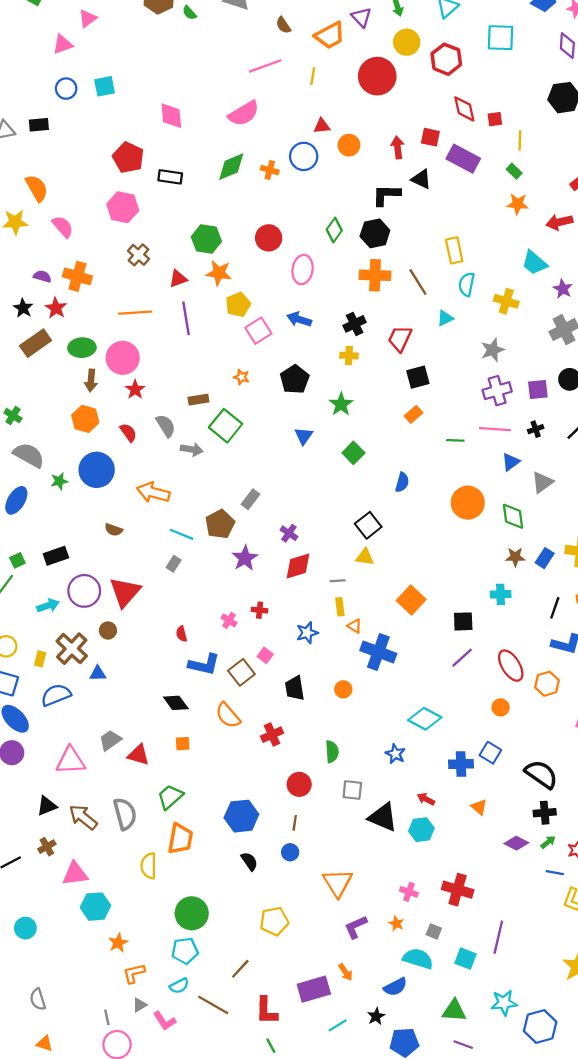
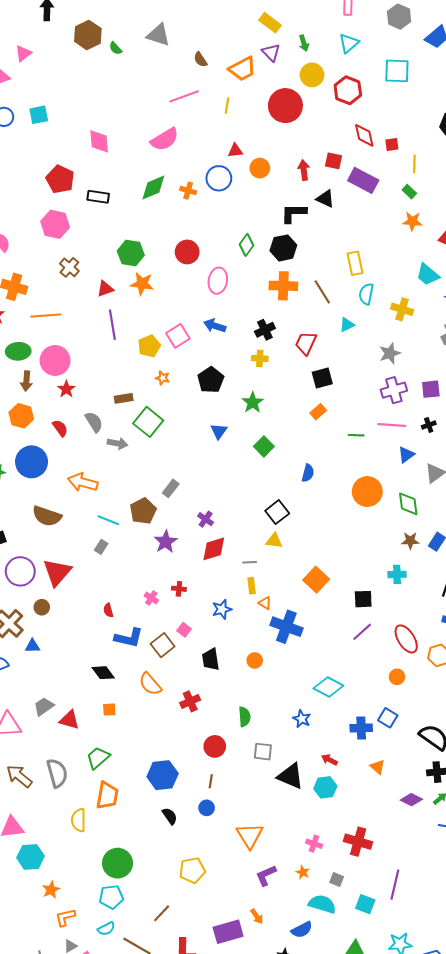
yellow pentagon: (238, 305) -> (149, 346), moved
orange line: (135, 313) -> (46, 315), moved
brown semicircle: (114, 530) -> (47, 516), size x1.8

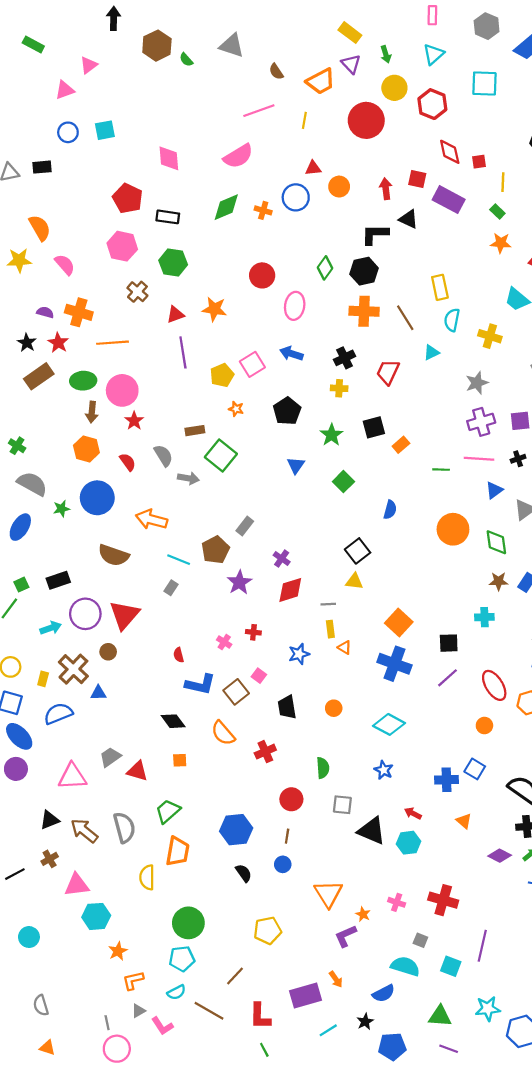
green hexagon: (131, 253) -> (173, 262), moved
black square: (322, 378) -> (374, 427), moved
blue cross: (286, 627) -> (394, 664), moved
cyan diamond: (328, 687) -> (389, 724), moved
orange star: (303, 872) -> (363, 914), moved

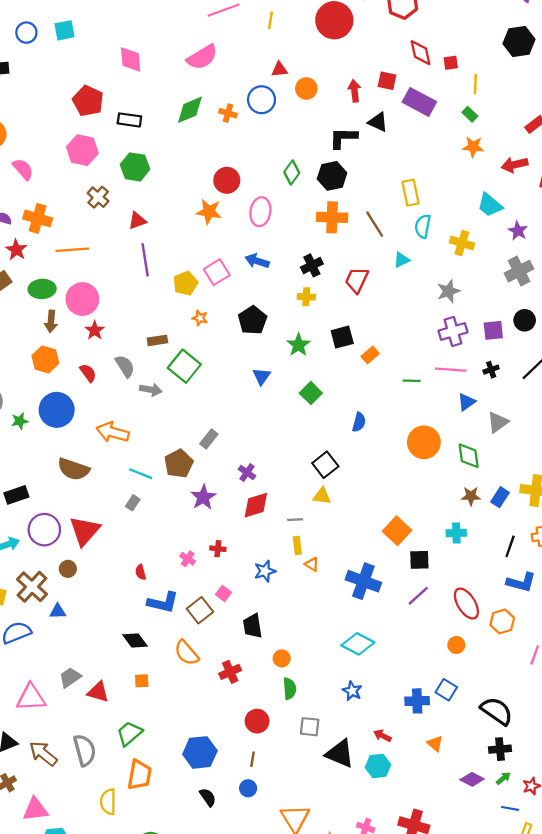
orange star: (214, 309) -> (209, 212), moved
orange square: (399, 623) -> (397, 531), moved
orange circle: (334, 708) -> (282, 658), moved

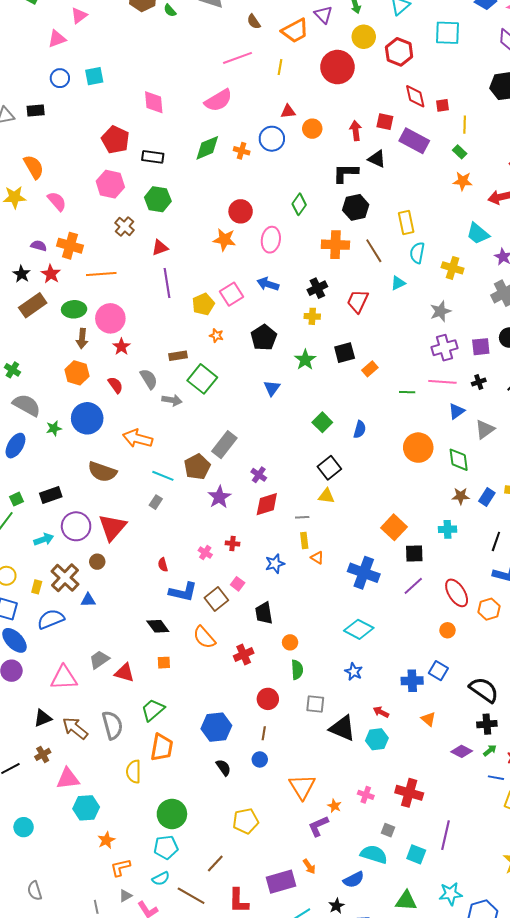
black hexagon: (332, 176) -> (356, 207), moved
green square: (311, 393) -> (322, 422), moved
gray rectangle: (209, 439) -> (224, 445), size x1.5

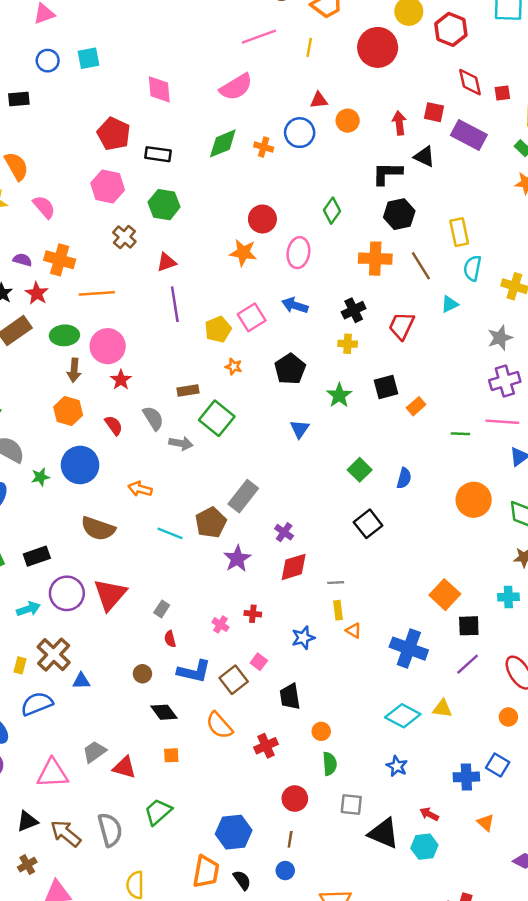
orange arrow: (138, 438) -> (140, 489), size x0.7
yellow triangle: (326, 496) -> (442, 709), moved
gray rectangle: (156, 502) -> (162, 609), moved
brown circle: (97, 562) -> (142, 674), moved
orange trapezoid: (162, 747) -> (206, 872), moved

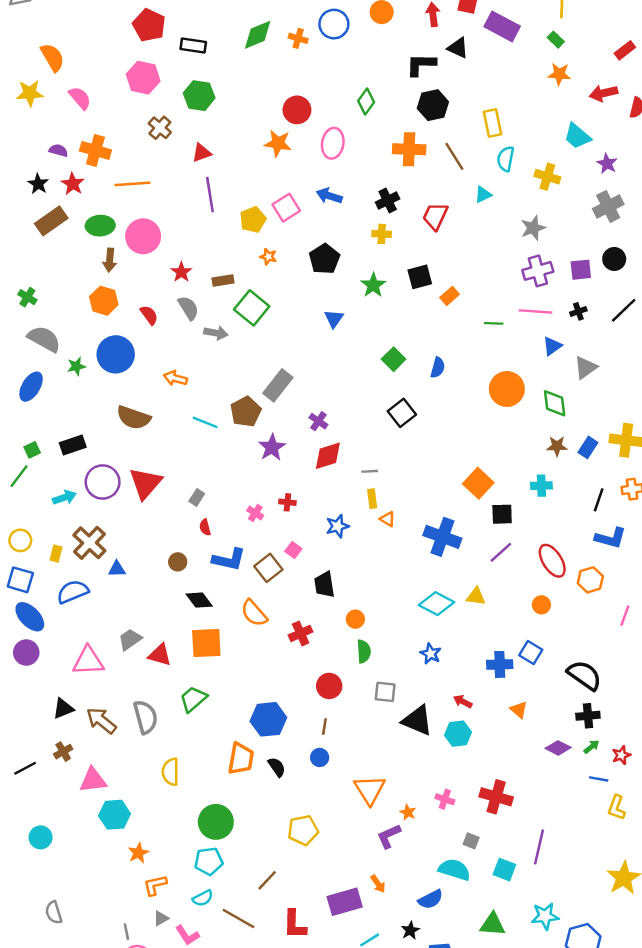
red star: (121, 380) -> (181, 272), moved
orange square: (171, 755) -> (206, 643), size x2.0

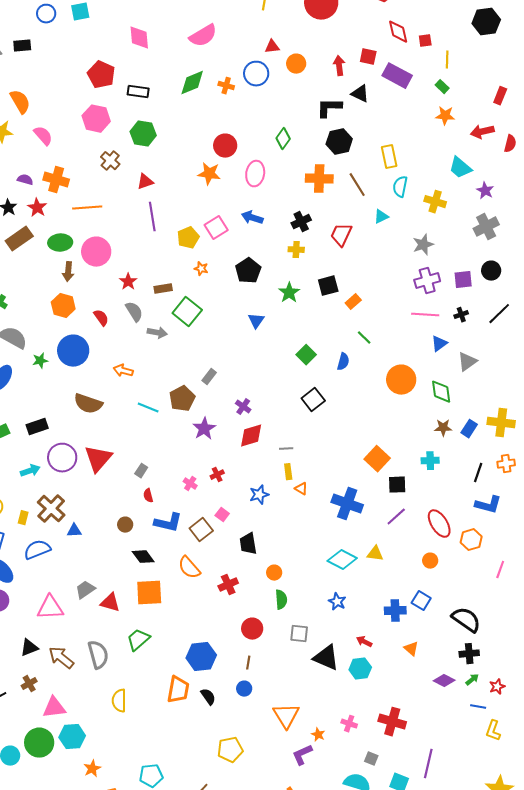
red rectangle: (625, 50) -> (500, 96), turned -30
green line: (494, 323) -> (364, 338), moved, turned 42
gray rectangle: (278, 385) -> (209, 377), size x0.6
red cross: (287, 502) -> (217, 475), turned -32
green circle: (216, 822) -> (39, 743), moved

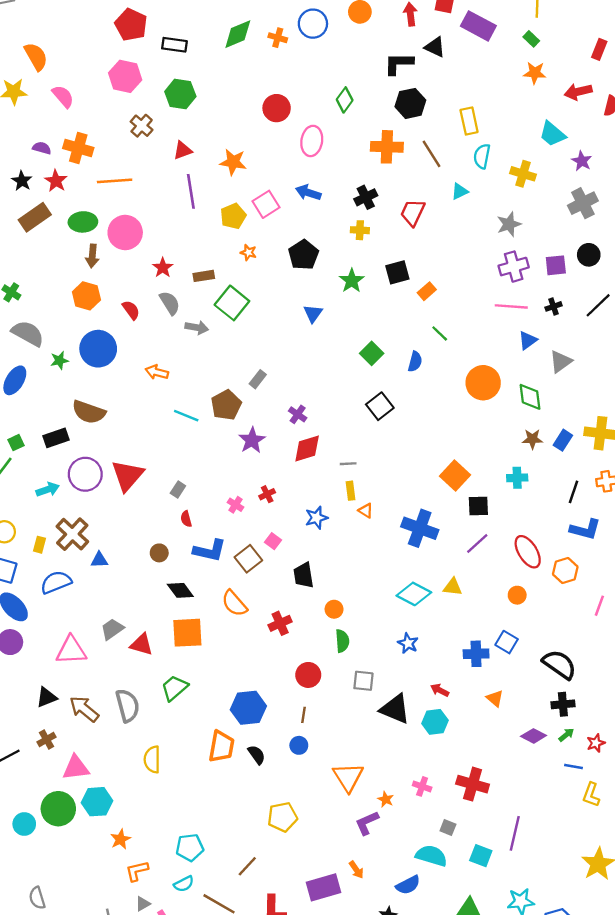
orange star: (209, 174) -> (233, 162), moved
brown semicircle: (88, 404) -> (89, 412), moved

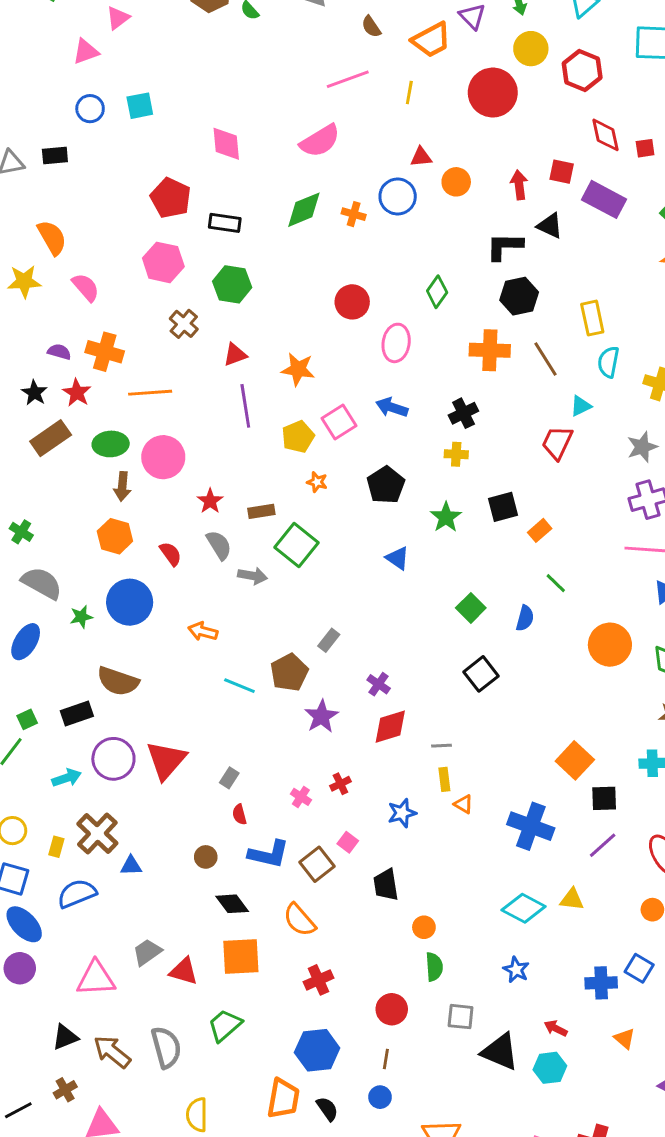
red trapezoid: (413, 213) -> (557, 443), moved
blue triangle: (313, 313) -> (398, 558), turned -30
red cross: (280, 623) -> (319, 980), moved

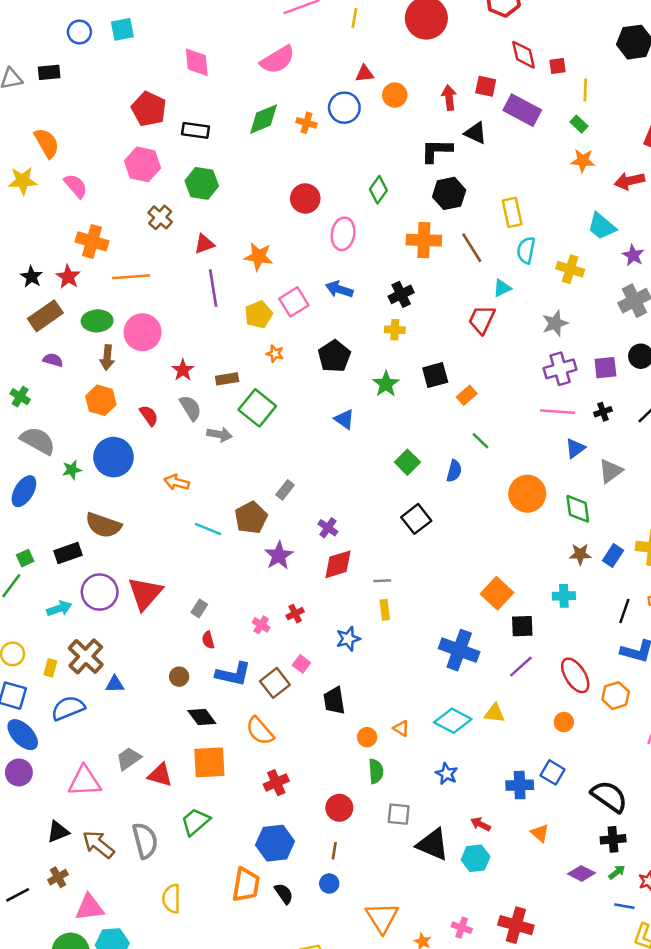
purple semicircle: (59, 352) -> (53, 360), moved
orange triangle: (463, 804) -> (401, 728), moved

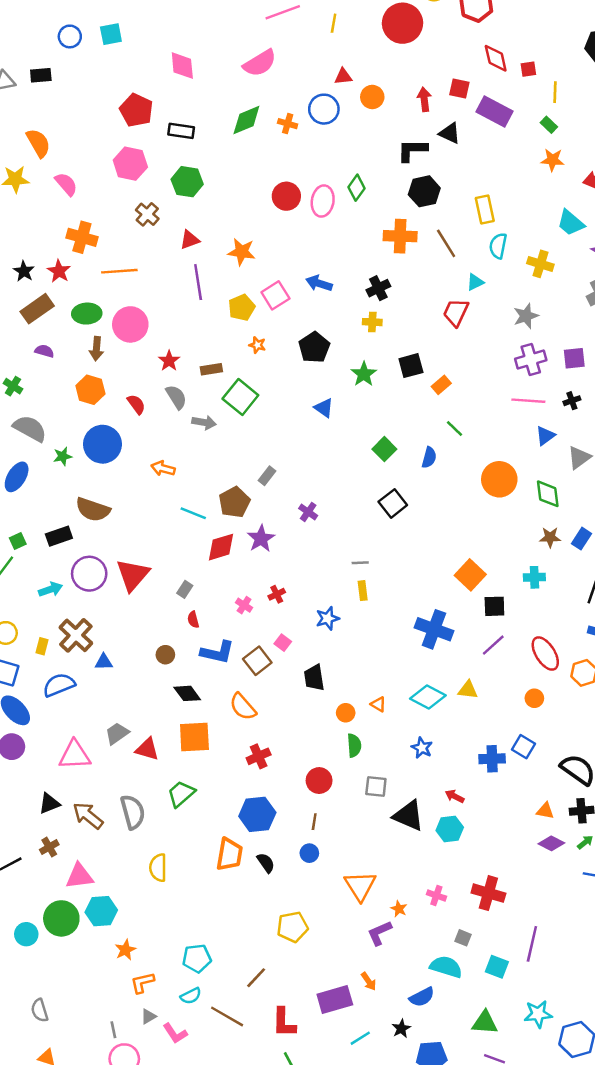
pink ellipse: (343, 234) -> (323, 201), moved
red diamond: (338, 564) -> (221, 547), moved
orange triangle: (540, 833) -> (545, 811), moved, turned -30

